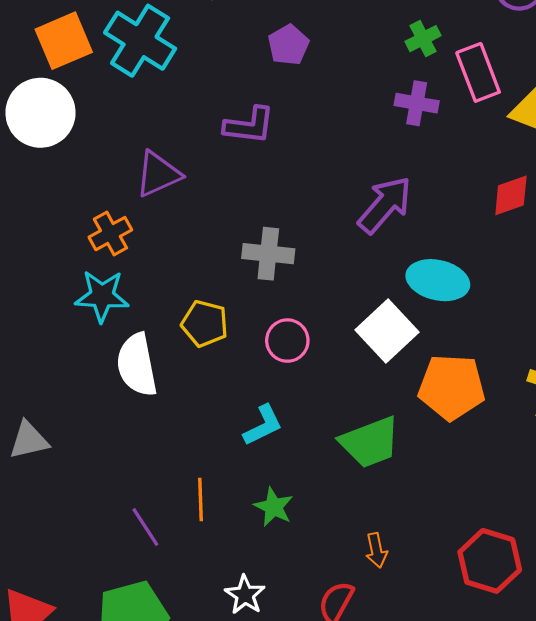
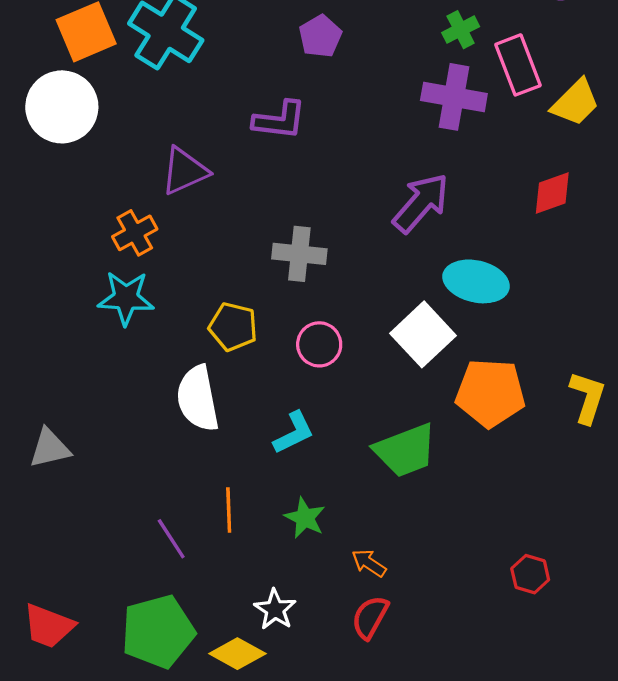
purple cross: (417, 103) -> (454, 97), size x1.4
white semicircle: (137, 365) -> (198, 399), moved
orange arrow: (376, 550) -> (369, 563), moved, turned 136
red hexagon: (490, 561) -> (530, 574), size x0.6

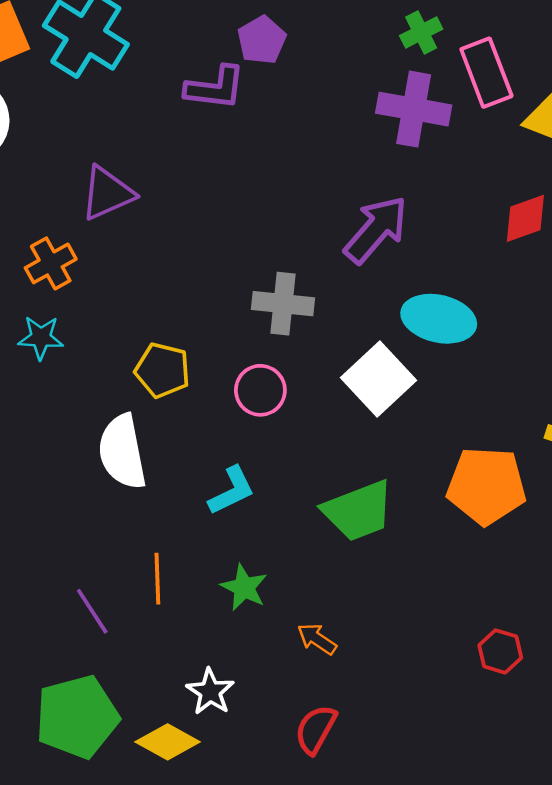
purple L-shape: (279, 120) -> (215, 88), moved
gray cross: (299, 254) -> (283, 304), moved
cyan star: (126, 298) -> (41, 338), size x0.7
orange pentagon: (490, 393) -> (486, 486), moved
red semicircle: (370, 617) -> (316, 729), moved

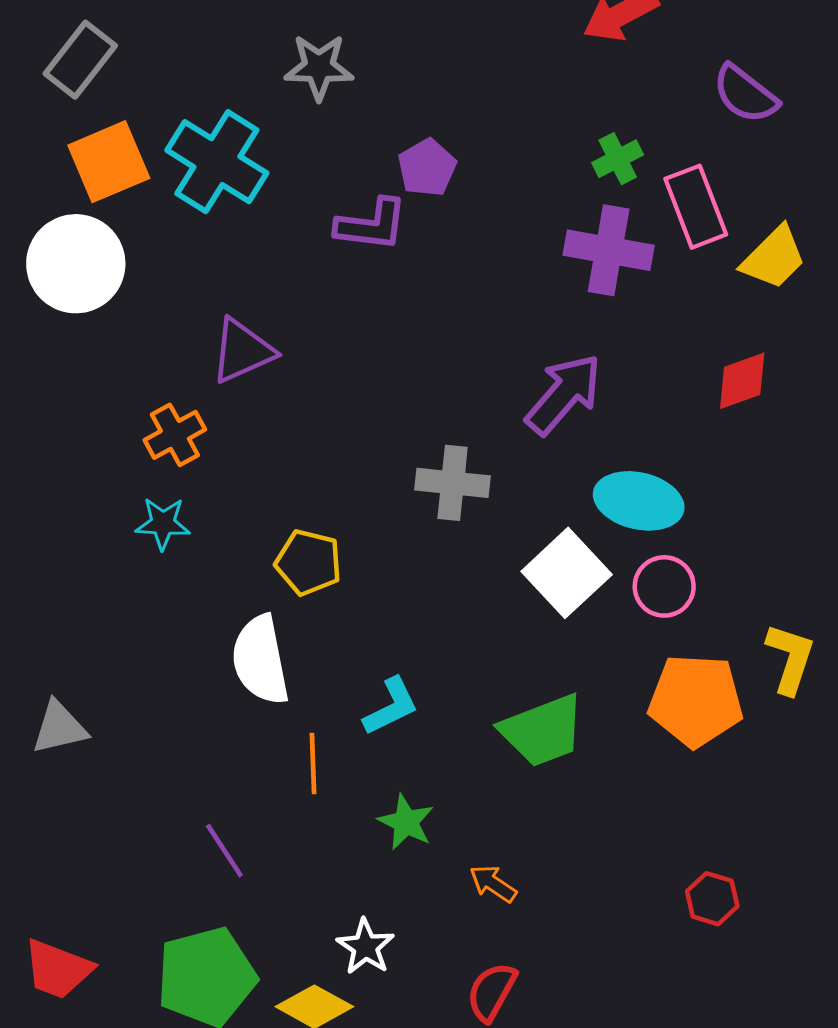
pink circle: (260, 390) -> (664, 586), moved
orange line: (157, 579) -> (313, 764), moved

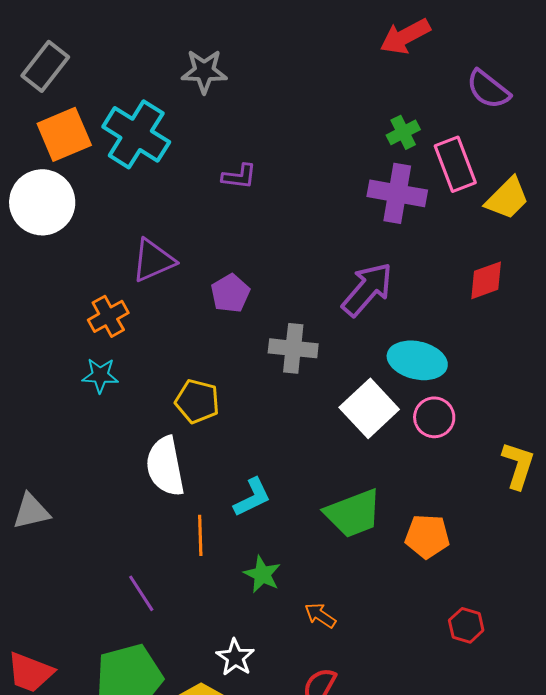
purple pentagon: (427, 168) -> (230, 293), moved
purple L-shape: (371, 225) -> (239, 176), size x0.7
orange pentagon: (696, 701) -> (427, 536), moved, size x0.7

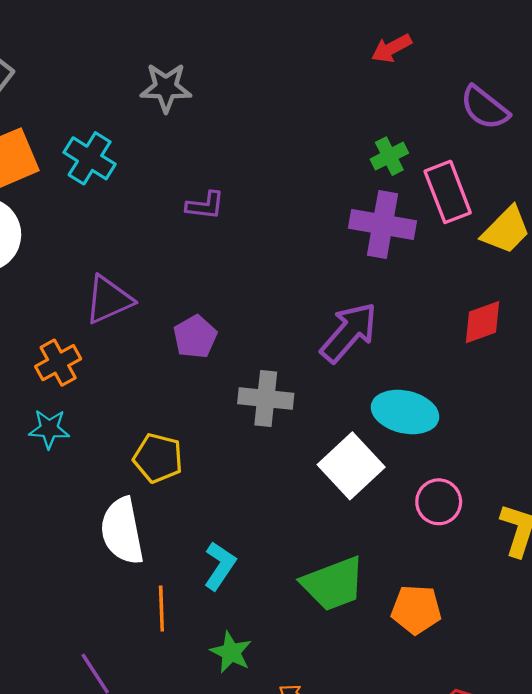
red arrow: (405, 36) -> (392, 48), size x0.7
cyan cross: (136, 134) -> (90, 158), size x0.7
pink circle: (434, 417) -> (439, 502), moved
cyan L-shape: (252, 497) -> (220, 566), turned -30

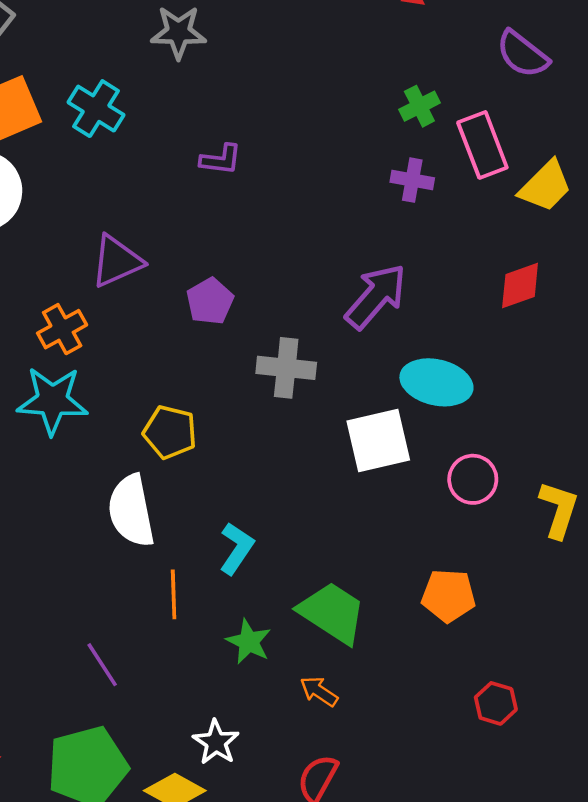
purple cross: (383, 225) -> (412, 180), size x0.6
cyan star: (49, 429) -> (52, 401), size x1.6
white square: (351, 466) -> (378, 441), turned 30
green trapezoid: (333, 584) -> (332, 613), moved, turned -126

